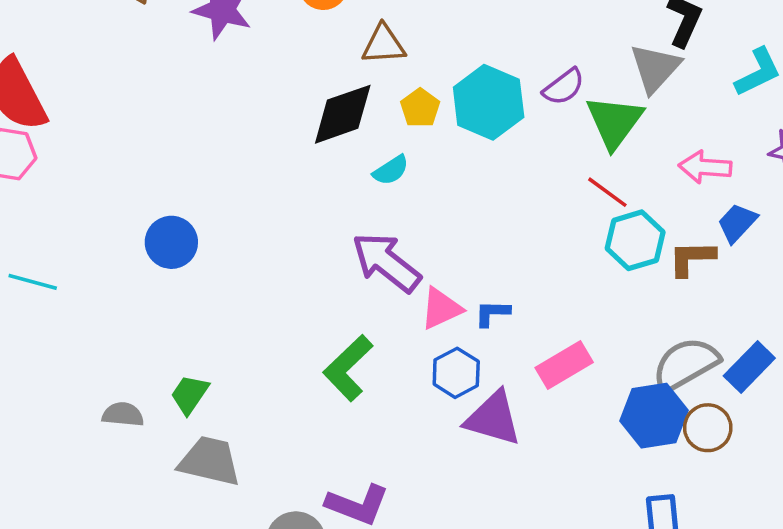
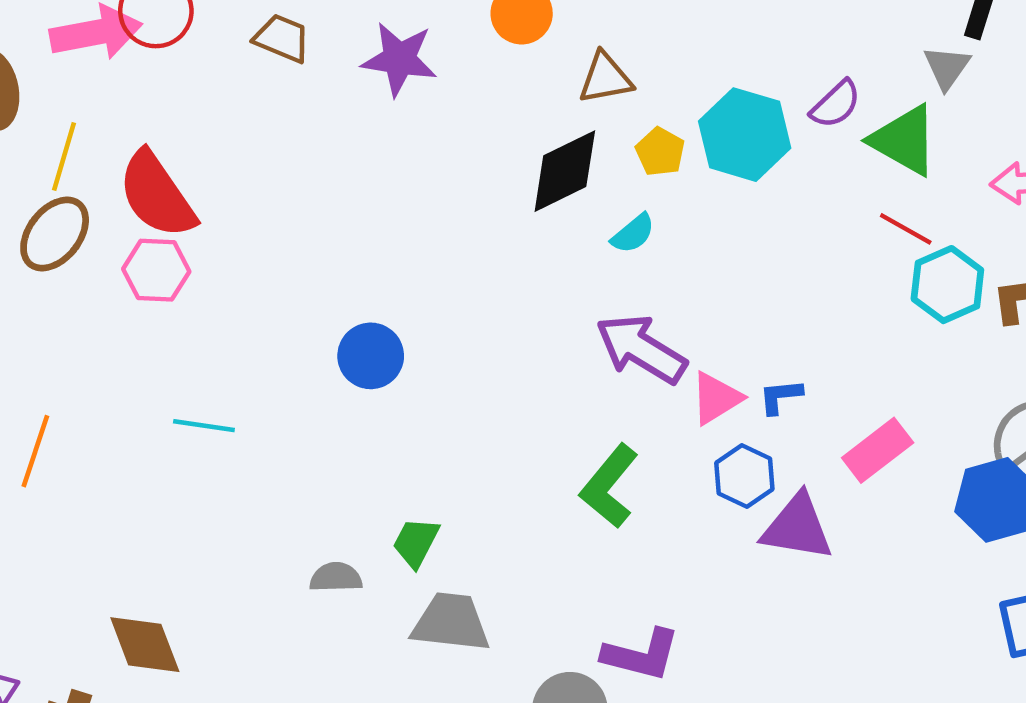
gray triangle: (655, 68) -> (947, 67), size x0.7
green triangle: (614, 122) -> (904, 140), turned -30

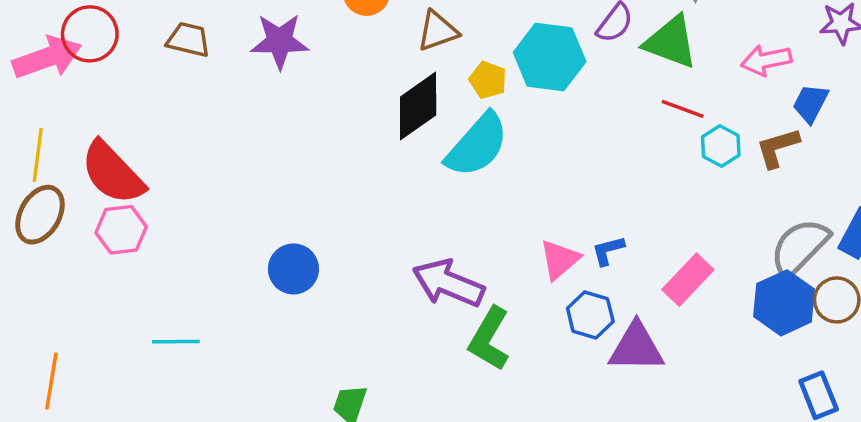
cyan semicircle: (633, 234) -> (477, 145), size x2.0
cyan hexagon: (947, 285) -> (721, 146), size x0.7
purple arrow: (641, 349) -> (448, 283), moved

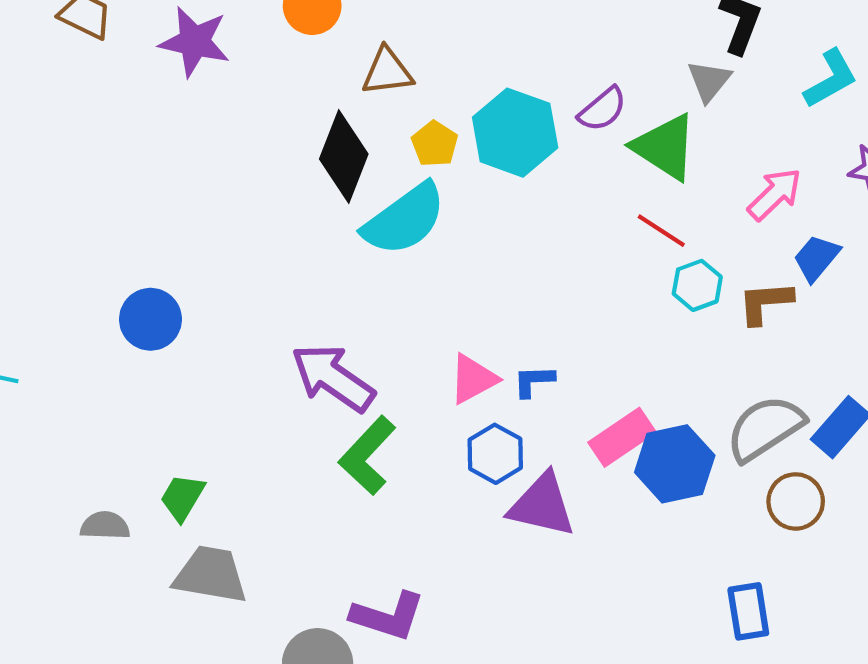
pink arrow: (766, 60) -> (775, 194), turned 135
black diamond: (418, 106) -> (344, 157), turned -46
blue hexagon: (784, 303) -> (675, 464), moved

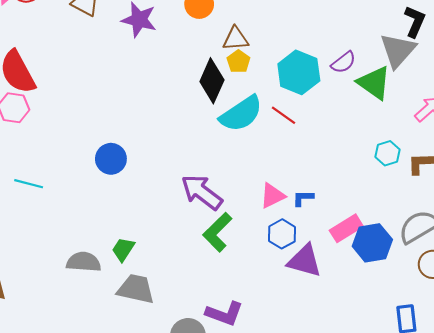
gray triangle: (709, 81) -> (398, 50), size x1.6
yellow pentagon: (435, 144) -> (238, 61), moved
red line: (661, 231) -> (283, 115), moved
gray semicircle: (105, 526) -> (84, 262), size x1.4

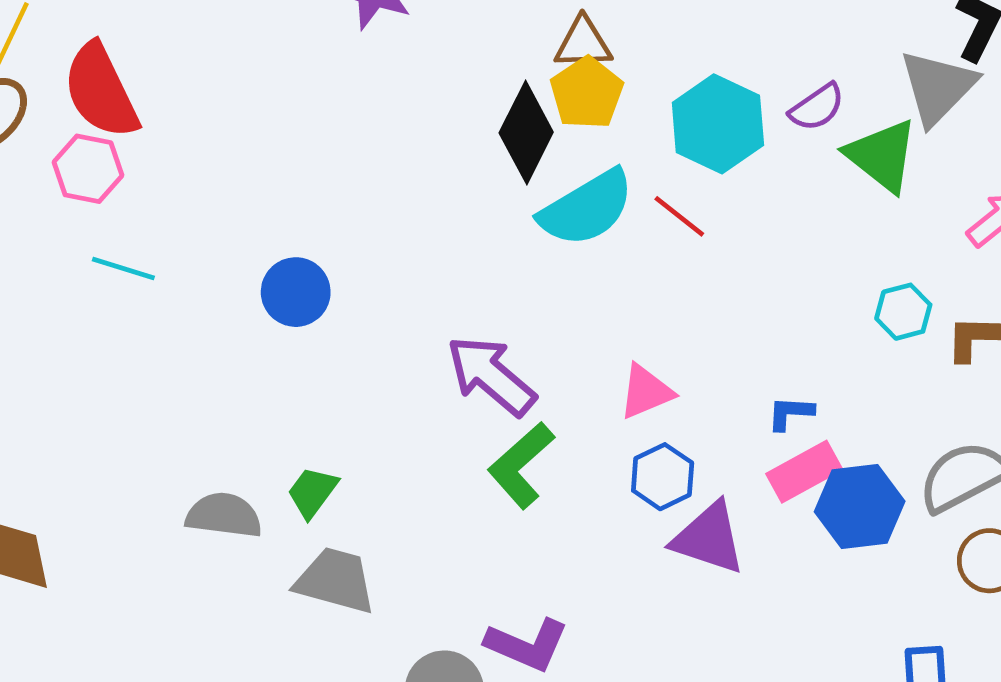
yellow pentagon: (238, 61) -> (587, 93), size x1.4
cyan line: (29, 184) -> (123, 269), moved
blue L-shape: (303, 198) -> (790, 413), moved

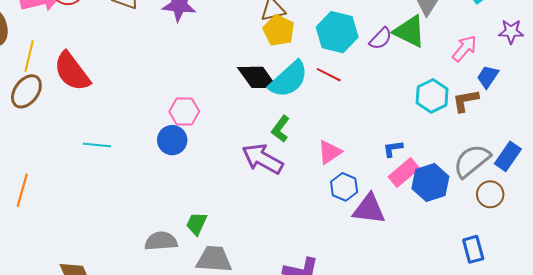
purple semicircle: (817, 107) -> (381, 39), moved
black diamond: (526, 132) -> (257, 77), moved, turned -51
pink hexagon: (88, 169) -> (184, 111), moved
cyan hexagon: (903, 312) -> (432, 96), size x1.4
green L-shape: (521, 465) -> (280, 129), moved, size x0.7

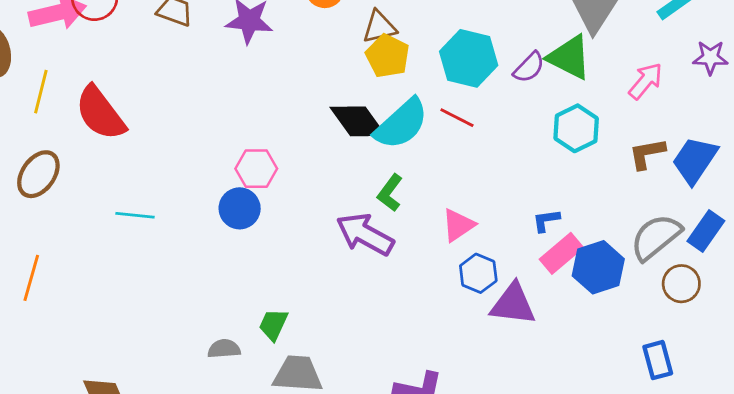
blue trapezoid: (488, 77) -> (695, 160), moved, size x1.5
brown ellipse: (26, 91) -> (38, 174), moved
cyan hexagon: (432, 96) -> (576, 128), moved
gray semicircle: (161, 241) -> (224, 349), size x0.7

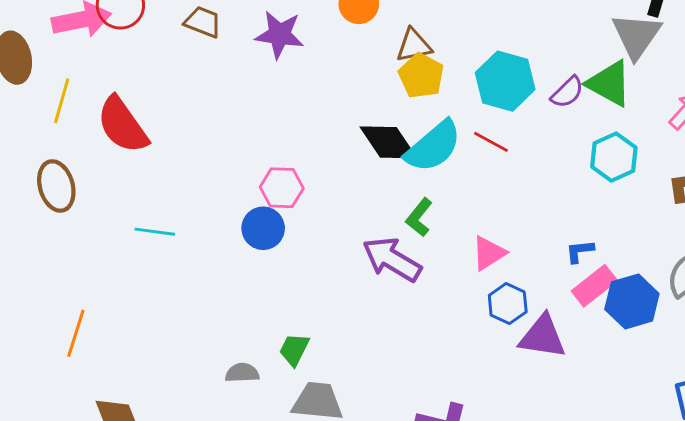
brown ellipse: (38, 174) -> (56, 186), turned -54
orange line: (31, 278) -> (76, 333), moved

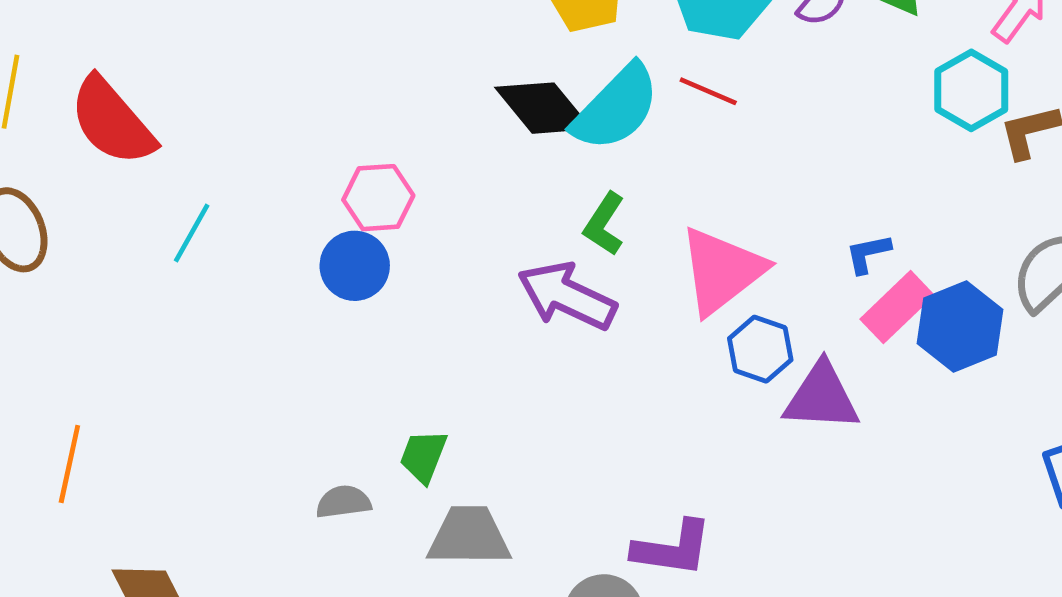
cyan hexagon: (614, 157) -> (971, 90), moved
cyan line: (155, 232) -> (192, 233), moved, turned -63
pink triangle: (489, 253) -> (722, 271), size x1.6

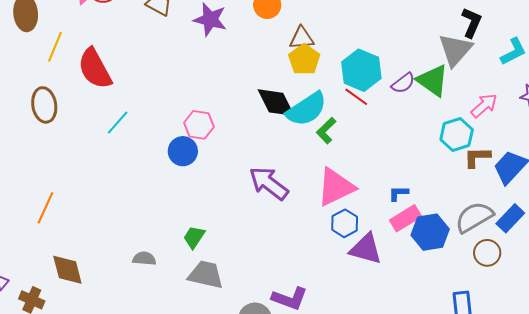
red line: (708, 91) -> (356, 97), moved
green L-shape: (604, 224) -> (326, 131), moved
gray semicircle: (343, 502) -> (144, 258), moved

